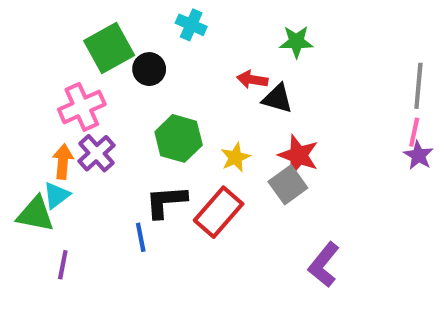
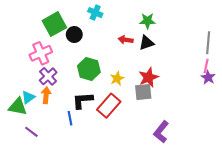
black triangle: (277, 98) -> (146, 43), moved, turned -35
red star: (298, 155) -> (149, 77), turned 30
orange arrow: (63, 162) -> (46, 95), moved
gray square: (288, 185) -> (143, 92), turned 30
purple line: (63, 265) -> (31, 132), turned -64

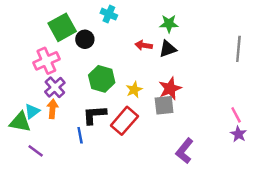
pink line: (206, 66) -> (236, 115), moved, turned -40
purple star: (208, 77) -> (238, 134), moved

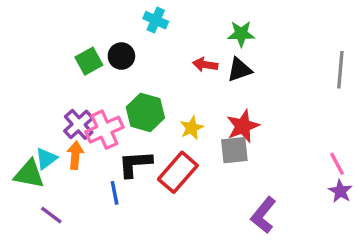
green square: (62, 27) -> (89, 61), moved, size x0.7
pink cross: (46, 61) -> (104, 130), moved

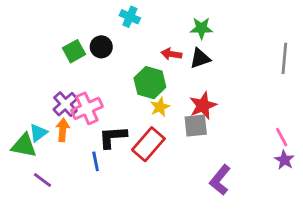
green hexagon: (145, 112) -> (150, 83), moved

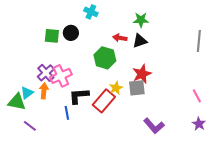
green square: (74, 51) -> (52, 36), turned 35
yellow star: (160, 107) -> (116, 88), moved
purple star: (284, 160) -> (199, 124), moved
purple L-shape: (220, 180) -> (154, 126), turned -80

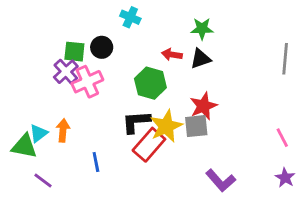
purple cross: (46, 73) -> (66, 72), moved
pink cross: (61, 76) -> (87, 82), moved
yellow star: (116, 88) -> (166, 126), size x1.6
black L-shape: (79, 96) -> (136, 122), moved

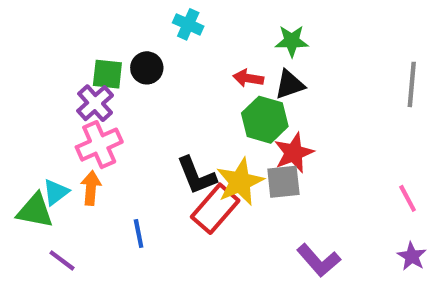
pink cross: (87, 82) -> (99, 145), moved
green hexagon: (150, 83) -> (265, 120), moved
black L-shape: (136, 122) -> (196, 176), turned -108

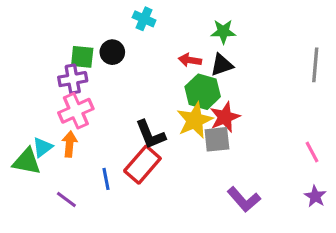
purple cross: (95, 103) -> (73, 79), turned 32
yellow star: (240, 182) -> (195, 120), moved
red rectangle: (215, 209) -> (142, 165), moved
purple line: (62, 260) -> (66, 200), moved

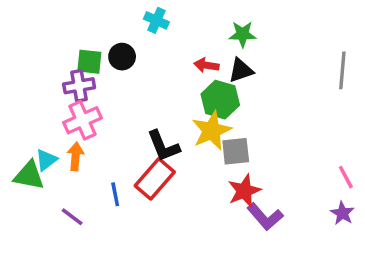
red star: (225, 117) -> (244, 191), moved
pink line: (312, 152) -> (346, 177), moved

